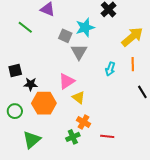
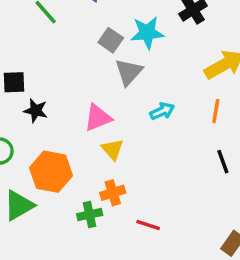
cyan arrow: (110, 69) -> (162, 111), moved, turned -144
orange hexagon: (44, 103) -> (51, 172), moved
orange cross: (84, 122) -> (113, 193), turned 32

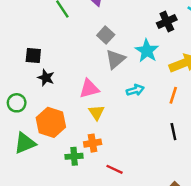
cyan star: (147, 33) -> (147, 51), moved, turned 30

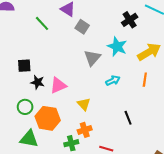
gray square: (106, 35) -> (82, 27), moved
pink triangle: (89, 89) -> (58, 85), moved
green circle: (17, 103) -> (25, 107), moved
black line: (173, 132) -> (128, 118), moved
green triangle: (25, 143) -> (29, 139), turned 42

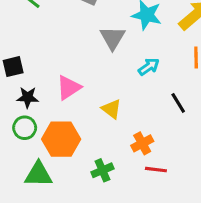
black star: (38, 82) -> (28, 97), moved
black line: (128, 118) -> (178, 103), moved
orange cross: (85, 130) -> (142, 143), moved

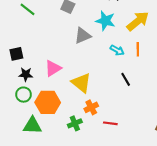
gray triangle: (113, 38) -> (83, 36), turned 36
cyan arrow: (149, 67) -> (117, 50), moved, turned 64
yellow triangle: (111, 109) -> (81, 83), size x1.5
orange cross: (142, 143) -> (91, 107), moved

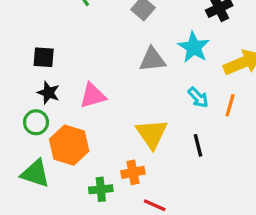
yellow triangle: (81, 83) -> (152, 134), moved

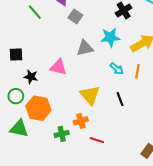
cyan star: (194, 47) -> (110, 37), turned -30
black star: (48, 93) -> (31, 77), moved
pink triangle: (93, 96) -> (58, 67), moved, turned 36

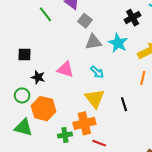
cyan star: (110, 37) -> (118, 43), turned 30
gray triangle: (85, 48) -> (93, 42), moved
cyan arrow: (117, 69) -> (97, 72), moved
orange cross: (81, 121) -> (84, 123), size x1.5

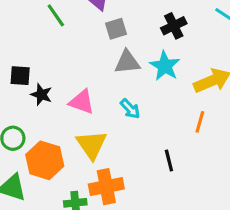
black cross: (133, 18) -> (174, 26), moved
gray square: (85, 21) -> (116, 29), turned 32
black star: (38, 77) -> (41, 95), moved
yellow triangle: (95, 99) -> (92, 145), moved

